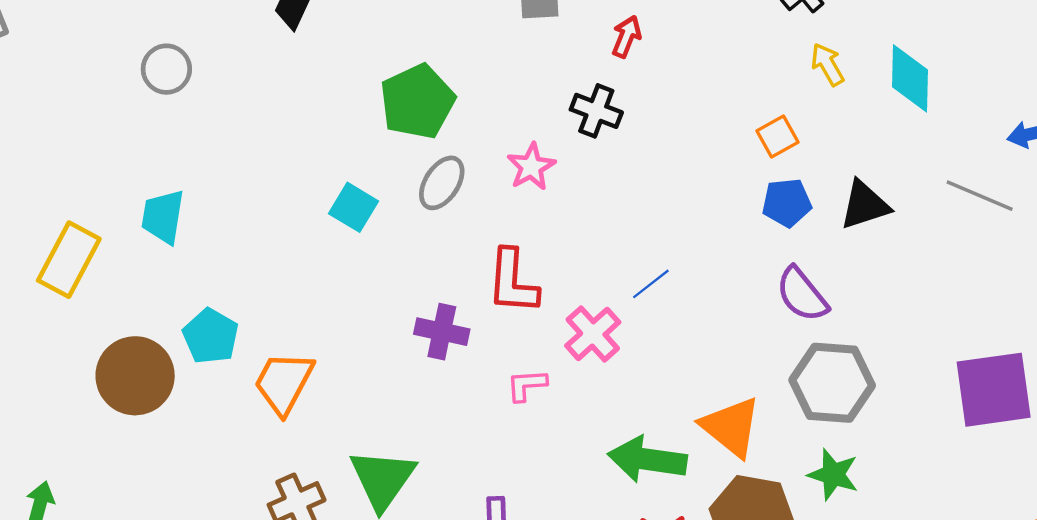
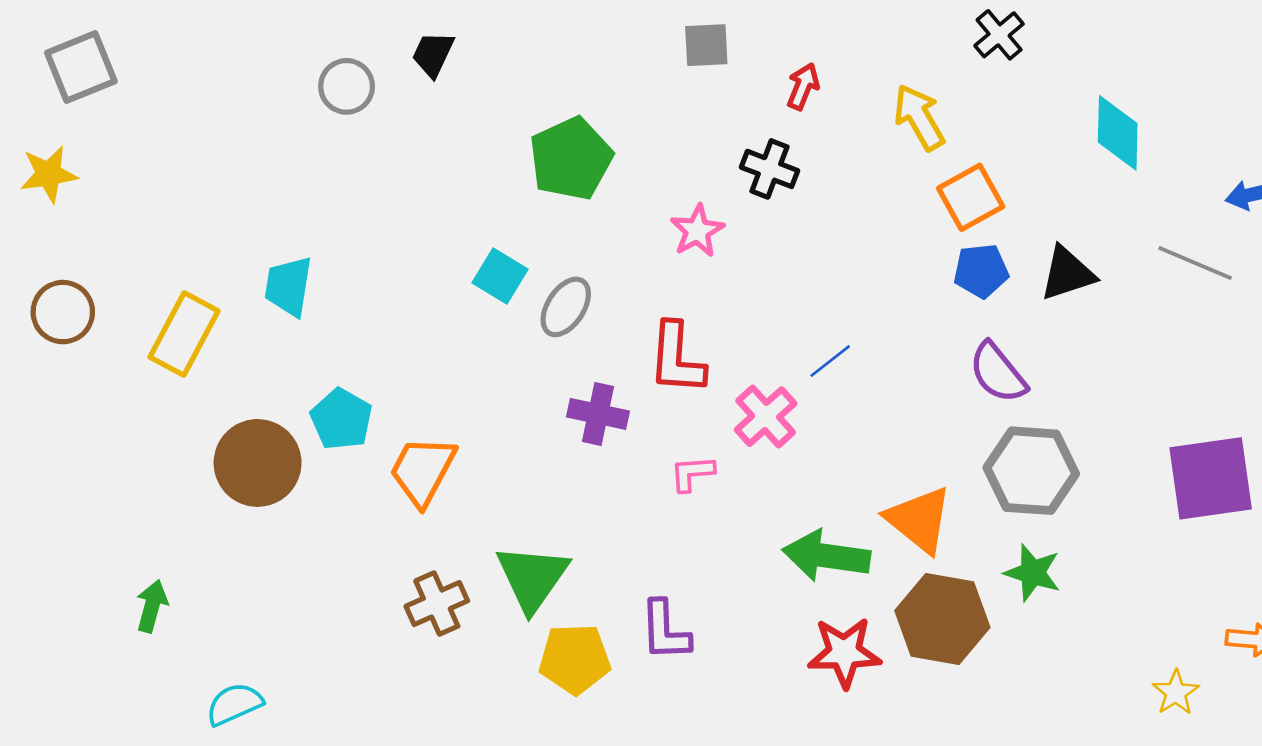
yellow arrow: (827, 64) -> (919, 117), moved, size x1.4
gray circle: (166, 69) -> (347, 86), moved
orange square: (778, 136) -> (971, 197), size x1.4
gray ellipse: (442, 183) -> (566, 307), moved

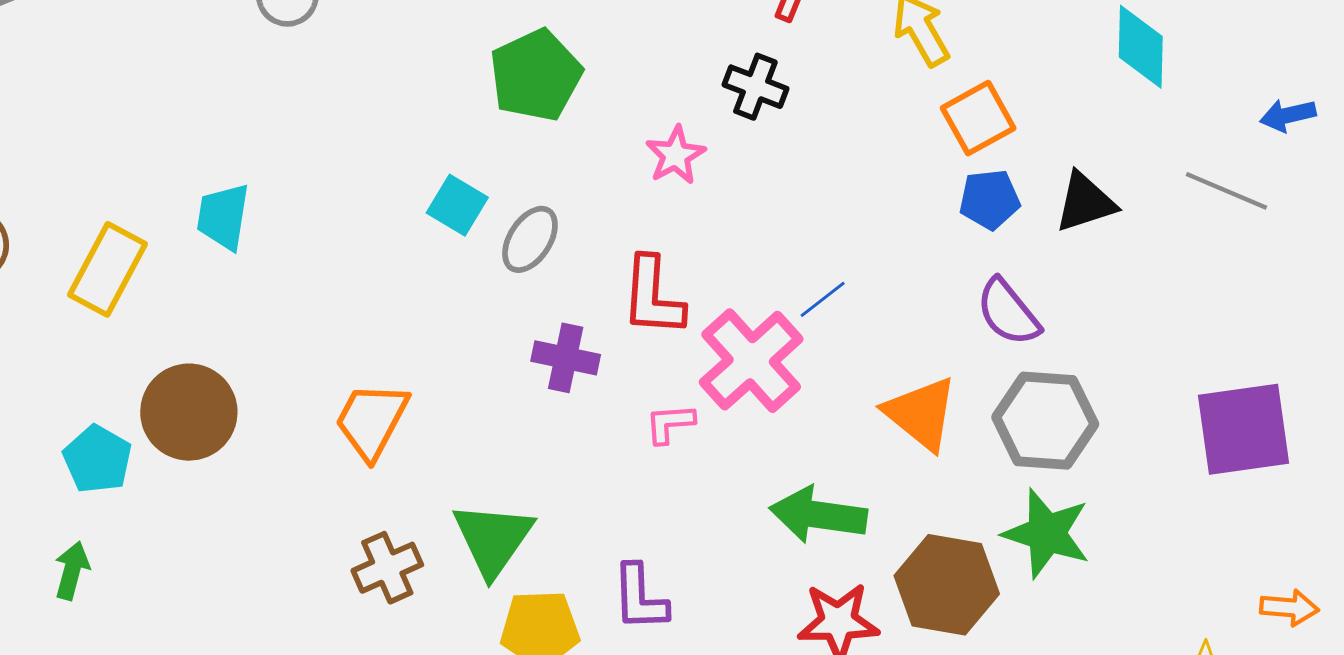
pink cross: (766, 417) -> (751, 361), size x1.5
cyan pentagon: (341, 419) -> (98, 459), moved
orange triangle: (919, 520) -> (921, 414), moved
green star: (1033, 573) -> (1047, 533), size x1.4

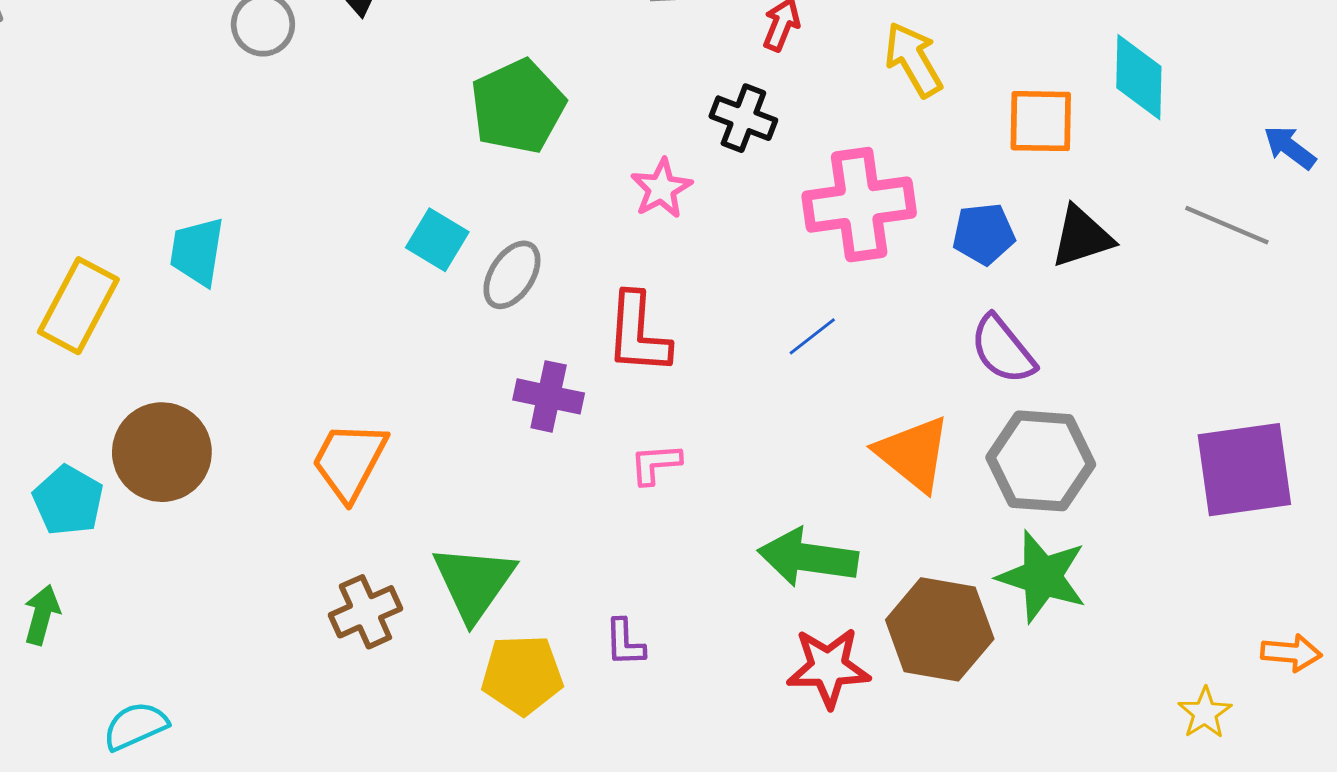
blue arrow: (1288, 115) -> (1290, 147), turned 50
orange square: (978, 118) -> (1041, 121), moved, turned 30
pink cross: (751, 361) -> (859, 205), moved, turned 34
purple L-shape: (640, 598) -> (625, 643), size x0.7

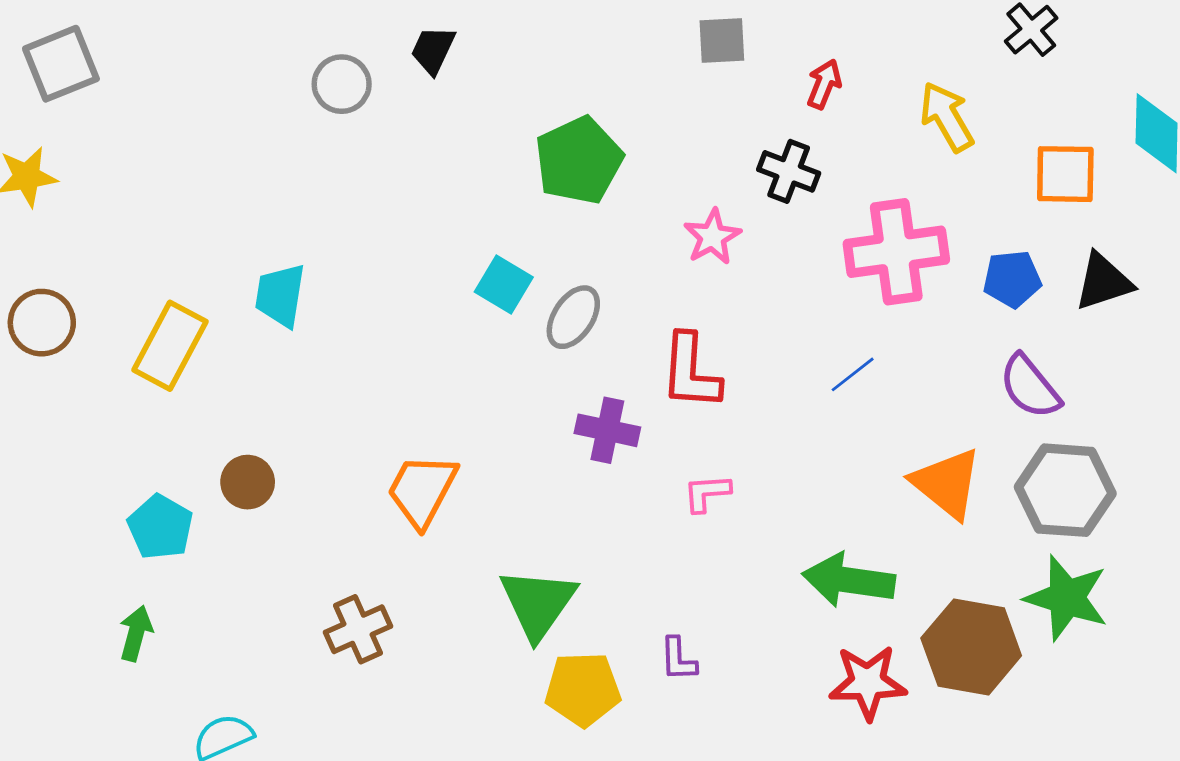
brown circle: (162, 452) -> (248, 482), size x0.6
brown cross: (365, 612) -> (358, 629), moved

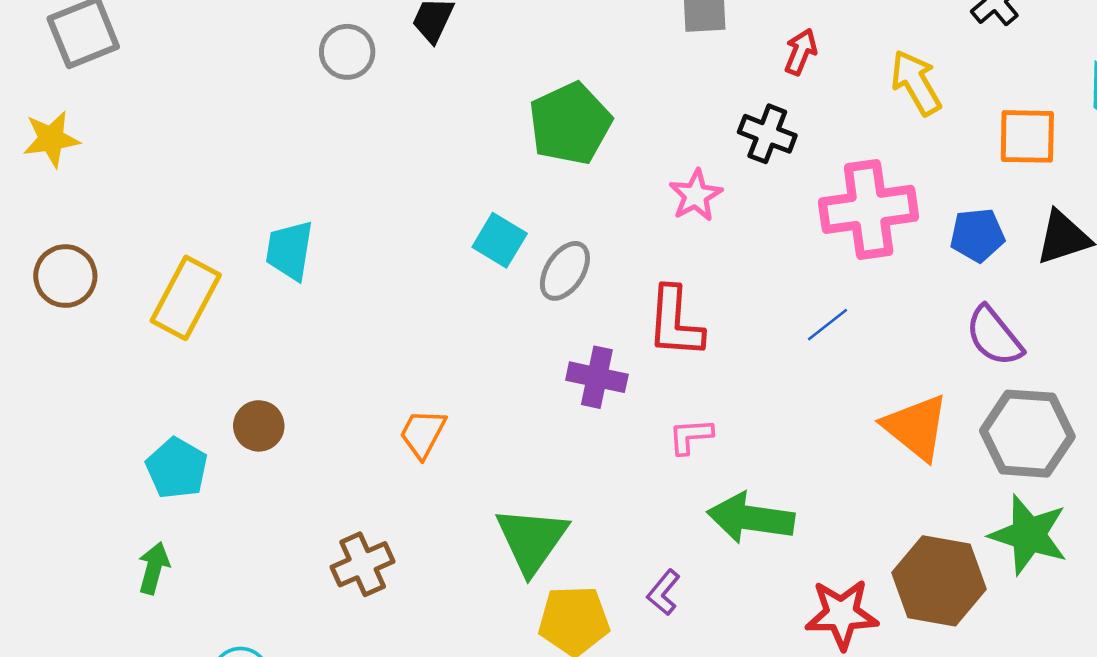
orange trapezoid: (422, 490) -> (423, 434), size x0.7
green arrow: (849, 580) -> (751, 518), moved
purple L-shape: (678, 659) -> (664, 592), turned 42

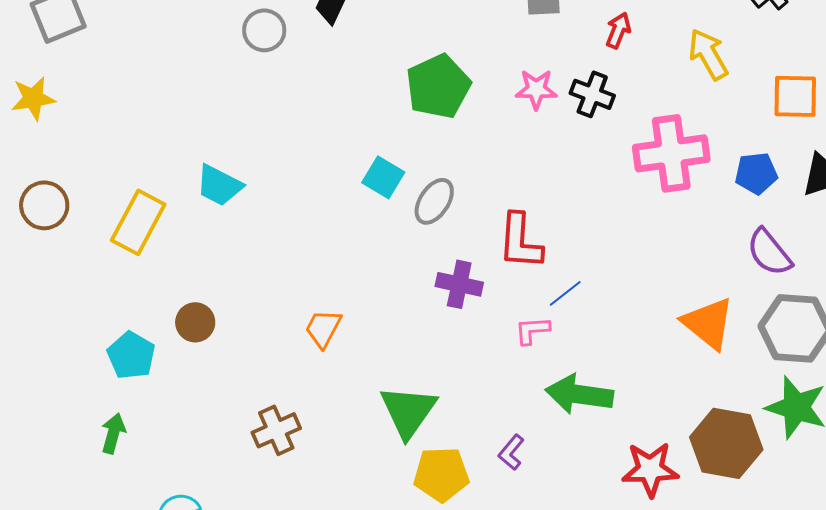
pink star: (696, 195) -> (536, 89), moved, turned 30
cyan trapezoid: (290, 250) -> (219, 185), turned -72
blue line: (828, 325) -> (565, 293), moved

